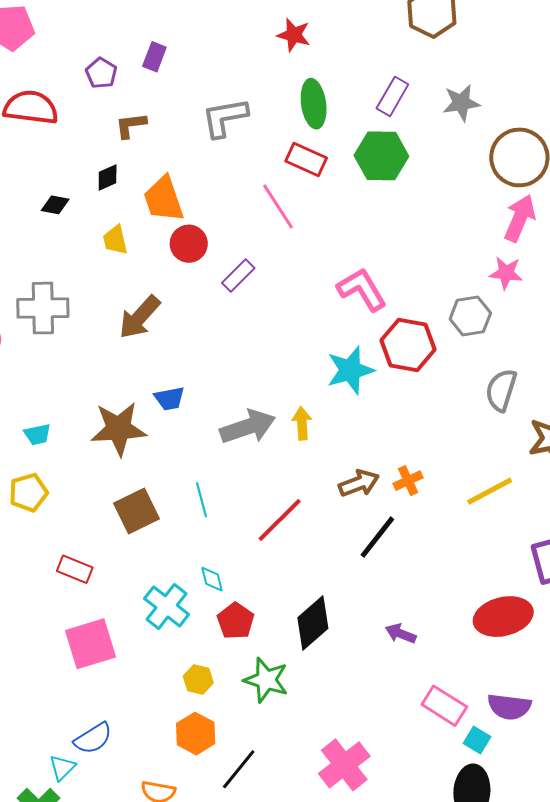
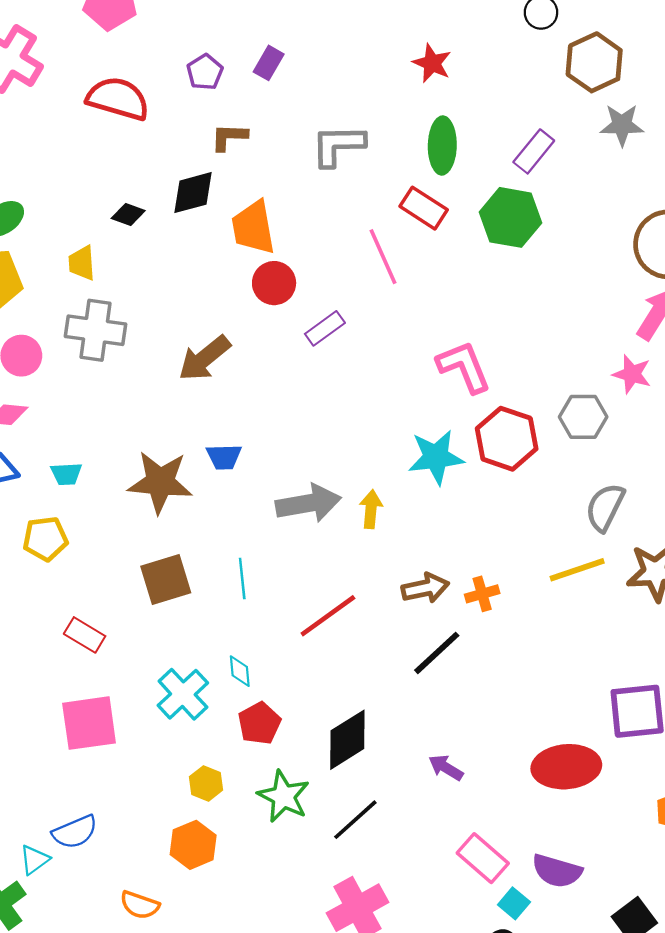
gray star: (461, 103) -> (622, 125), moved
black diamond: (108, 177) -> (193, 193), size x1.5
yellow trapezoid: (115, 240) -> (82, 263), moved
yellow line: (490, 491) -> (577, 570), moved
black line: (239, 769) -> (355, 820), moved

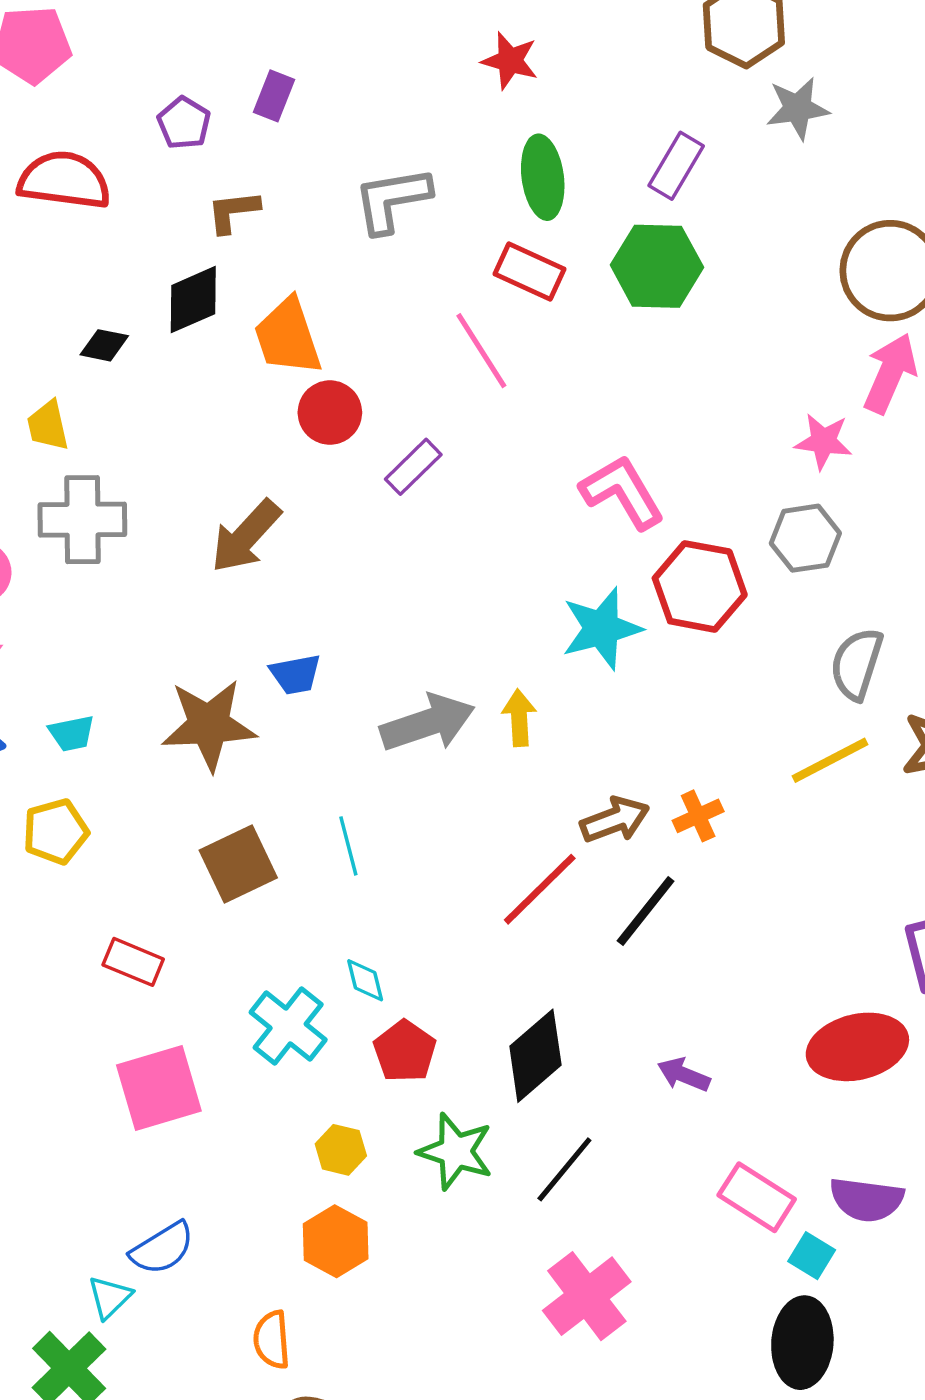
pink star: (632, 374) -> (823, 441), moved
red line: (328, 616) -> (540, 889), moved
orange semicircle: (140, 905) -> (272, 1340), turned 75

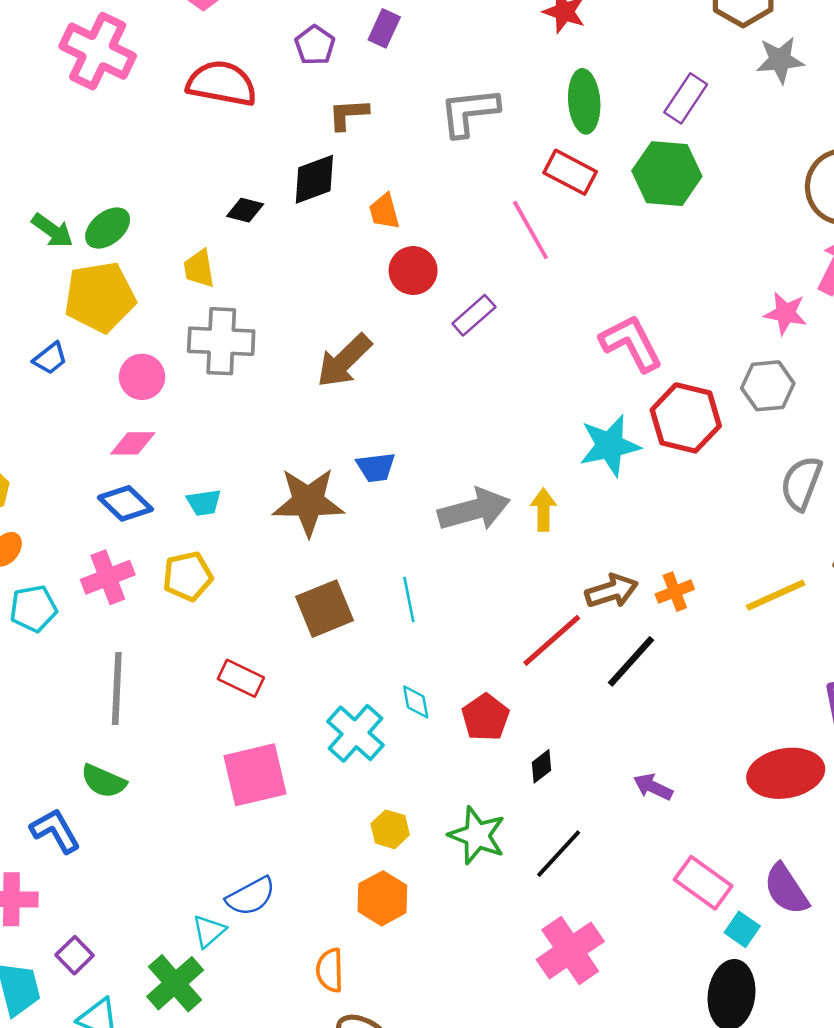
orange trapezoid: (288, 337) -> (384, 211), size x0.6
yellow line: (830, 760) -> (776, 595), moved
red pentagon: (405, 1051) -> (485, 717), moved
black diamond: (535, 1056) -> (542, 766), size x0.5
purple semicircle: (867, 1200) -> (786, 889), turned 46

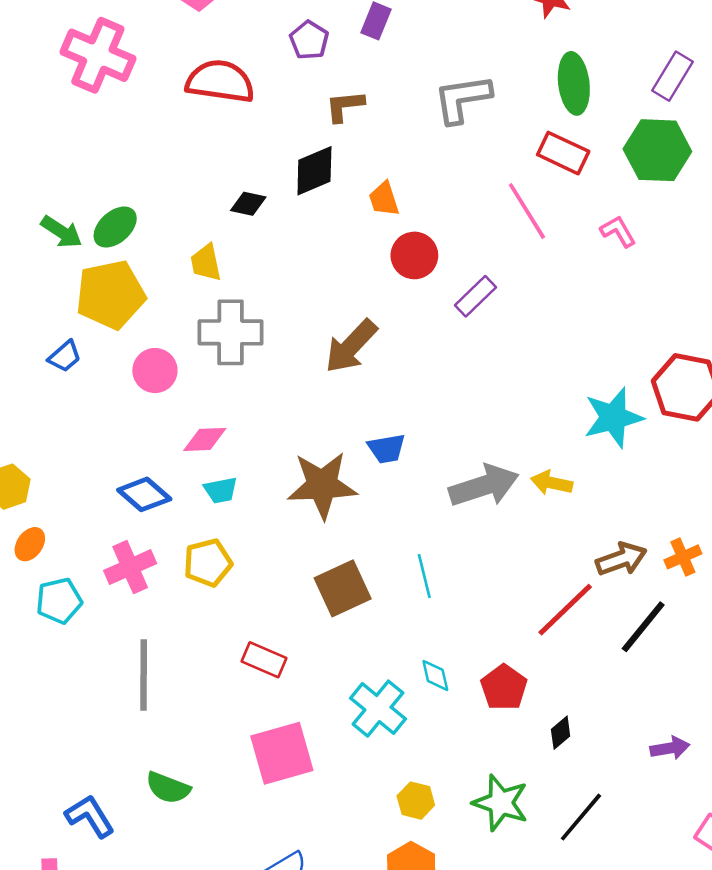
pink L-shape: (631, 343) -> (618, 231), moved, size x0.6
pink diamond: (133, 443) -> (205, 439), moved
yellow arrow: (543, 510) -> (552, 483), turned -75
green semicircle: (104, 781) -> (168, 788), moved
purple arrow: (653, 787) -> (670, 748), turned 147

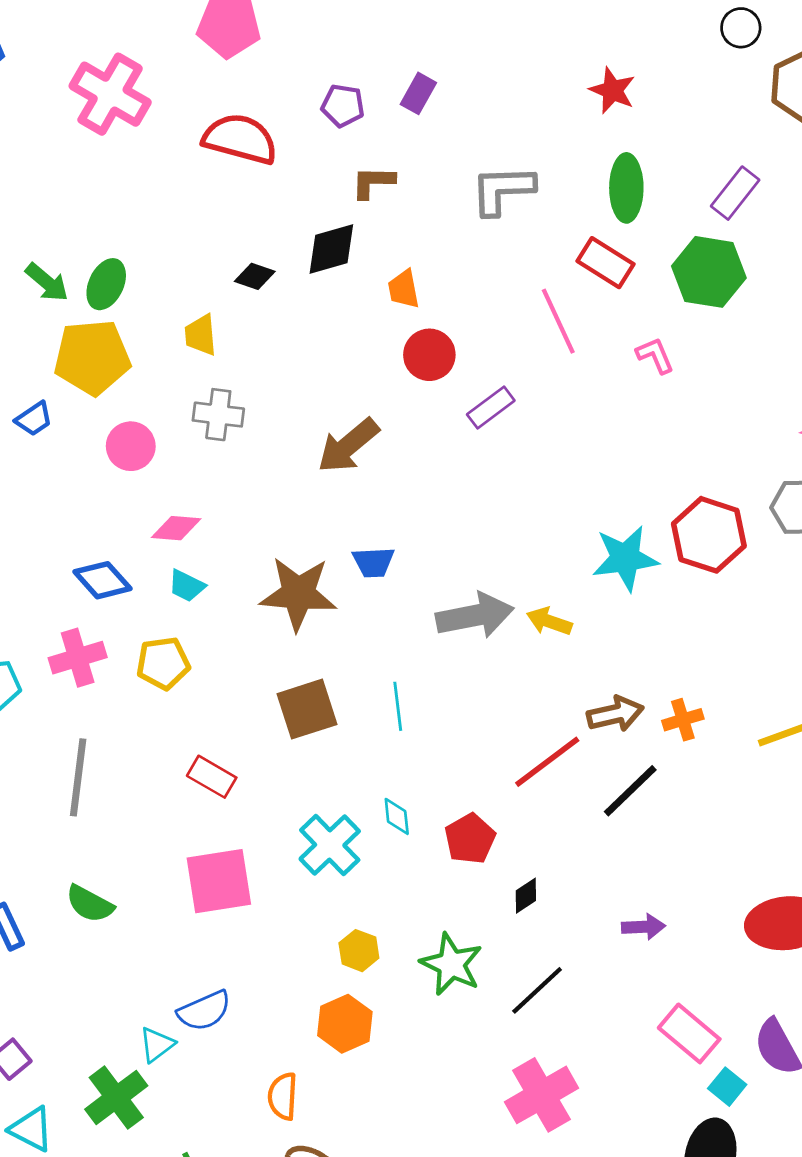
purple pentagon: (309, 40) -> (343, 106), turned -30
green ellipse: (115, 227) -> (106, 284), turned -30
gray cross: (231, 332) -> (218, 415), size x0.7
cyan trapezoid: (221, 490) -> (187, 586), turned 30

